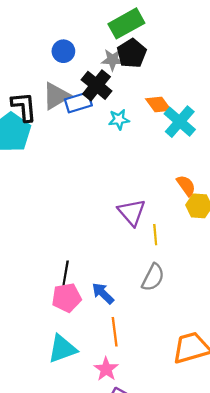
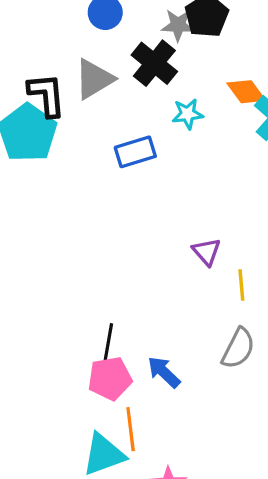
blue rectangle: (78, 102) -> (135, 152), moved
purple triangle: (132, 212) -> (207, 252), size x0.7
orange line: (115, 332) -> (131, 429), moved

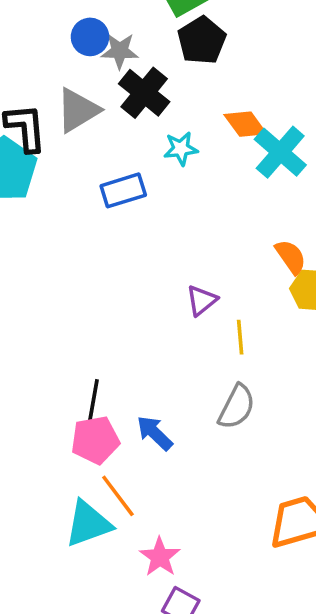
gray star: (178, 25) -> (120, 51), moved
purple triangle: (207, 252) -> (202, 300), turned 32
orange line: (131, 429) -> (118, 496), turned -30

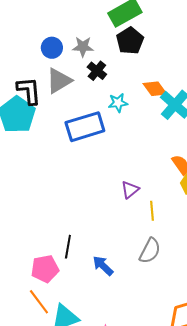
blue circle: (90, 37) -> (52, 48), moved
black cross: (144, 93) -> (97, 71), size x0.7
blue rectangle: (123, 190) -> (85, 127), size x1.5
pink pentagon: (95, 440) -> (45, 269), moved
orange line: (118, 496) -> (39, 302), moved

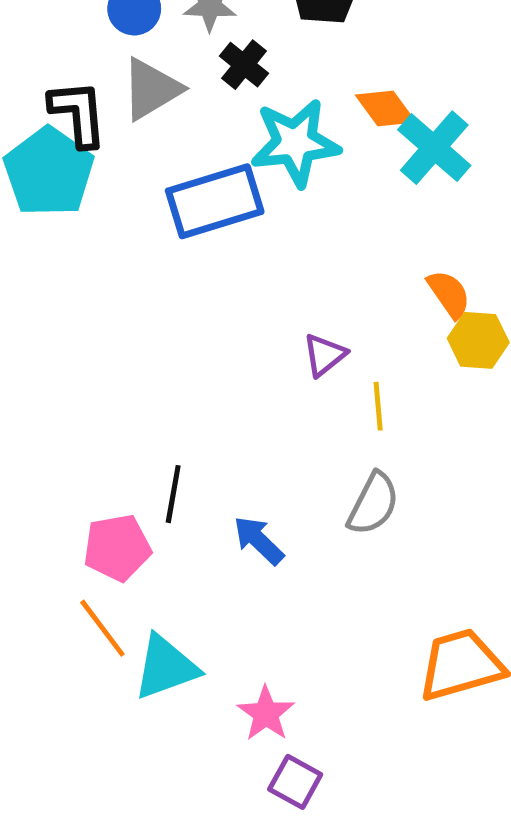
cyan star: (118, 103) -> (295, 143), size x1.8

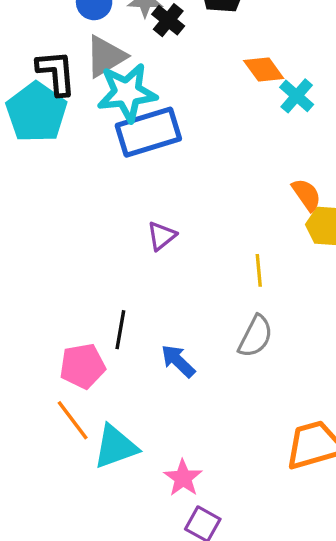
black cross: (244, 65) -> (168, 20), moved
cyan star: (295, 143) -> (127, 93), moved
cyan cross: (434, 148) -> (297, 96), size x0.7
purple triangle: (324, 355) -> (162, 236), moved

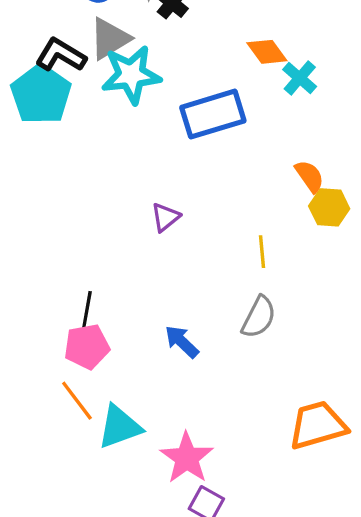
black L-shape: (56, 73) -> (61, 55), turned -54
blue rectangle: (148, 132) -> (213, 114), moved
black line: (120, 330) -> (87, 311), moved
pink star: (183, 478) -> (187, 458), size x1.4

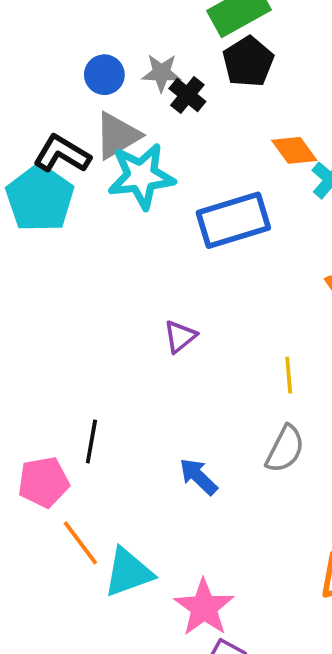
pink pentagon: (87, 347) -> (44, 482), moved

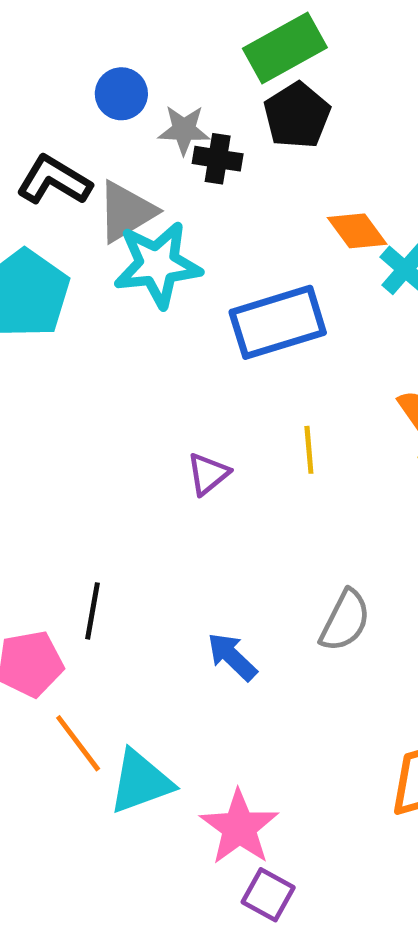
blue circle: (104, 75) -> (121, 94), moved
black cross: (187, 95) -> (218, 159), turned -30
black L-shape: (62, 154) -> (54, 180), moved
yellow line: (289, 375) -> (309, 450), moved

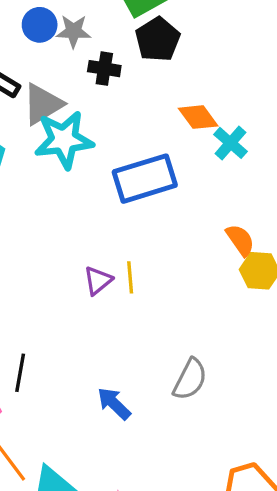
gray star: (184, 130) -> (74, 31), moved
yellow line: (309, 450) -> (130, 277), moved

